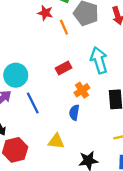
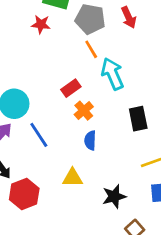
orange line: (64, 27) -> (91, 49), moved
orange cross: (82, 90) -> (84, 111), moved

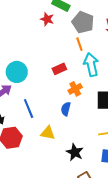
orange cross: (84, 111) -> (75, 89), moved
blue line: (39, 135) -> (29, 109), moved
black star: (114, 196) -> (75, 152), turned 30

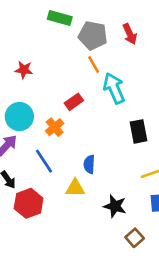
red star: (47, 19) -> (24, 70), moved
orange cross: (75, 89) -> (55, 127), moved
blue semicircle: (66, 109) -> (89, 164), moved

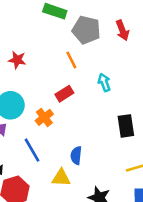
orange line: (94, 65) -> (71, 60), moved
cyan arrow: (114, 88) -> (104, 82), size x0.6

